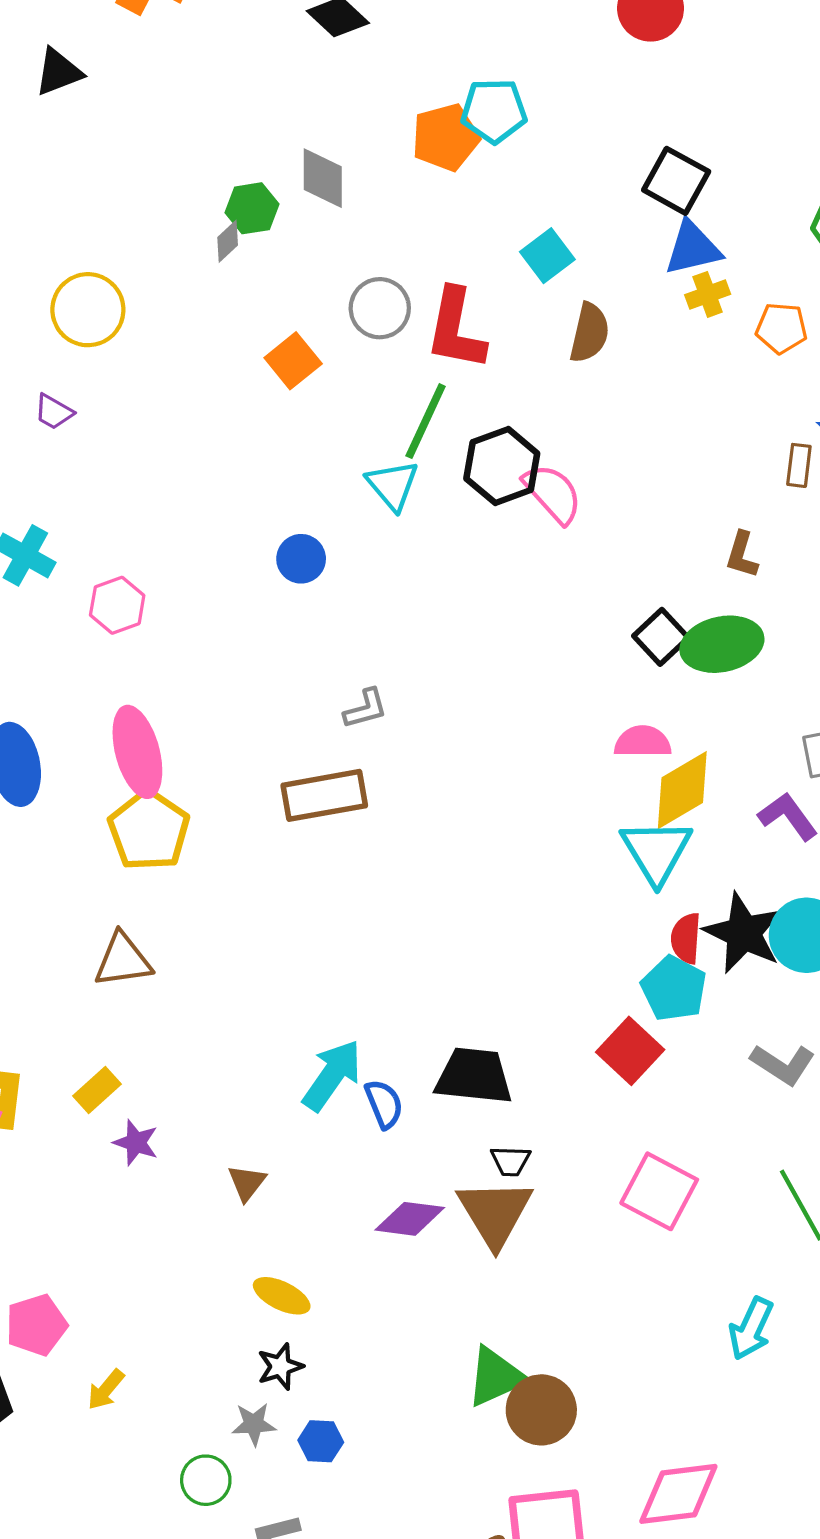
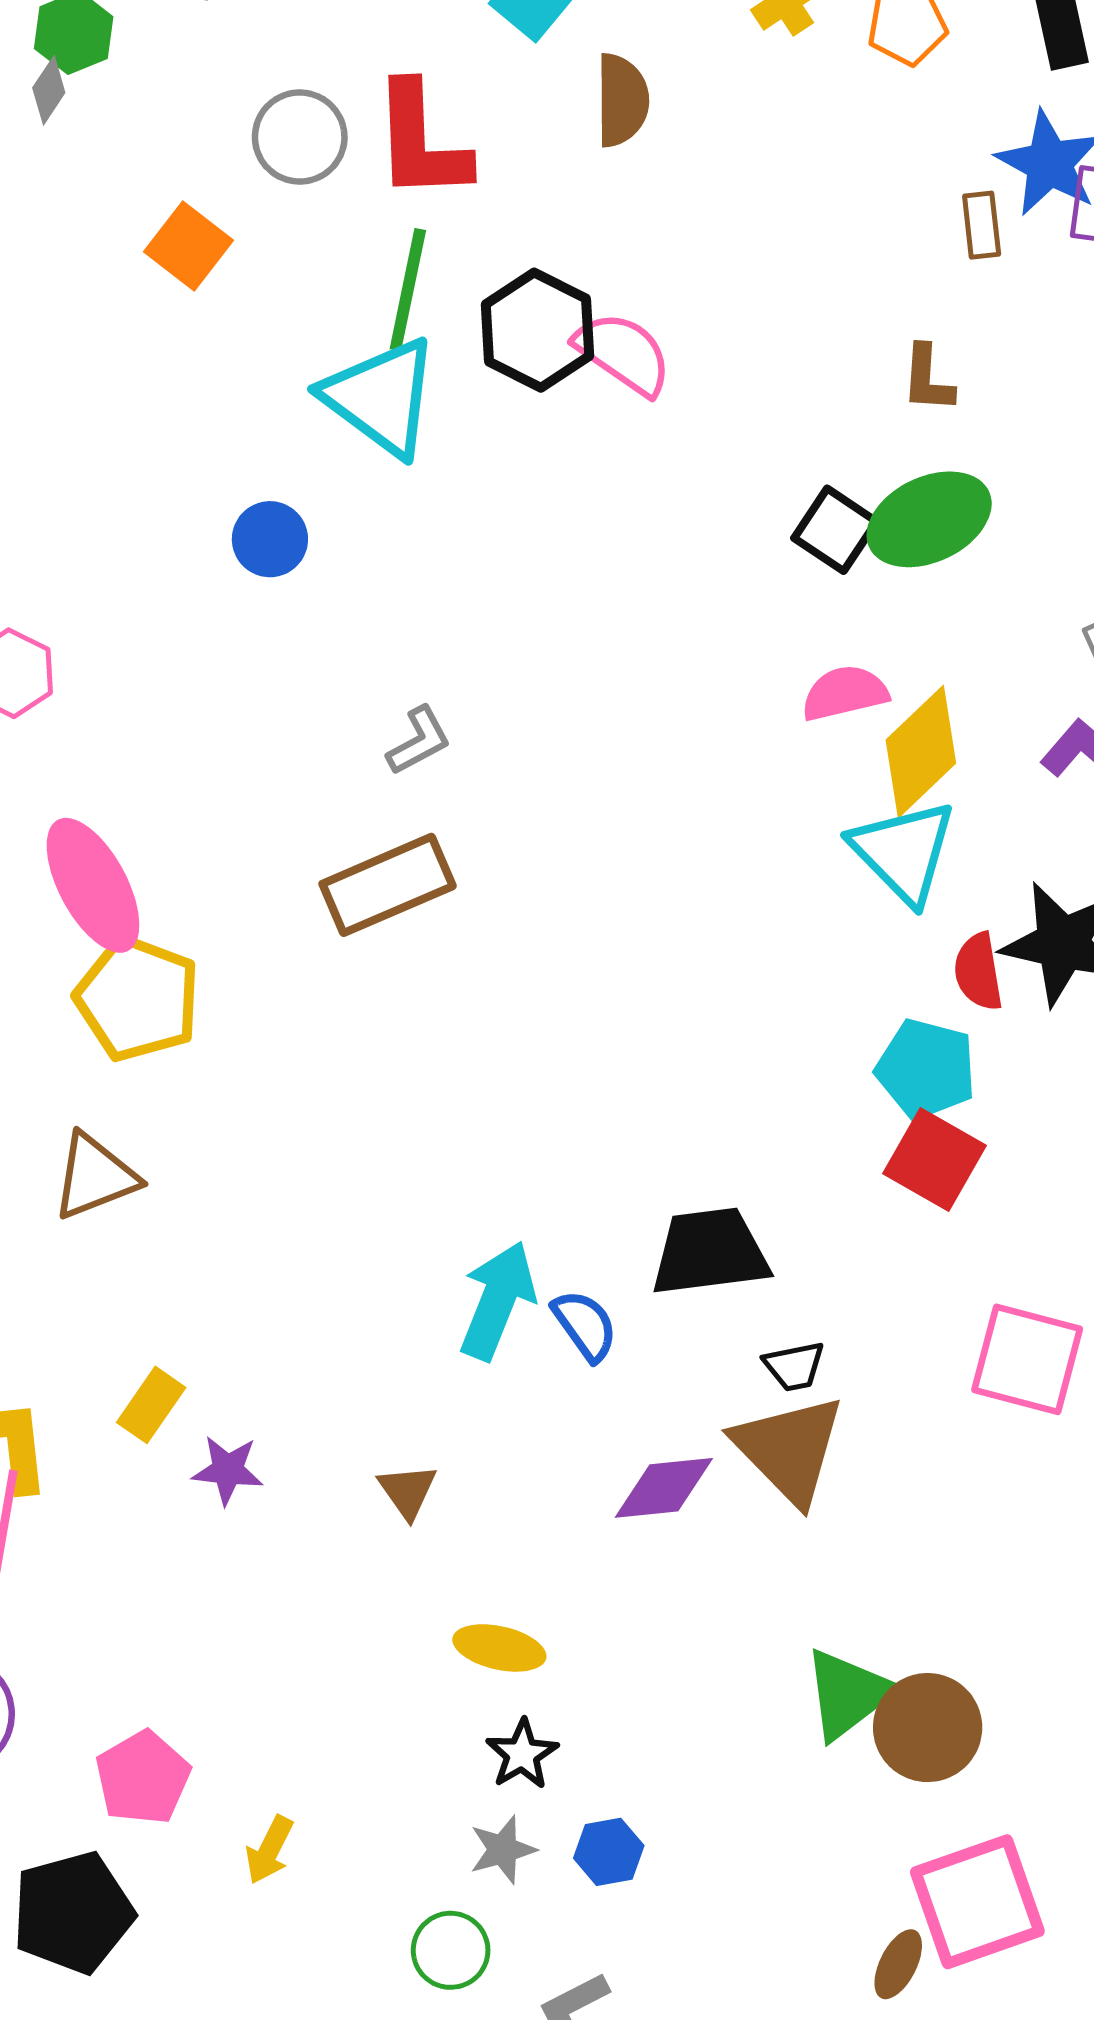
cyan triangle: (393, 485) -> (381, 397), size x1.5
brown triangle: (123, 960) -> (95, 1176), moved
cyan pentagon: (674, 989) -> (926, 1069), moved

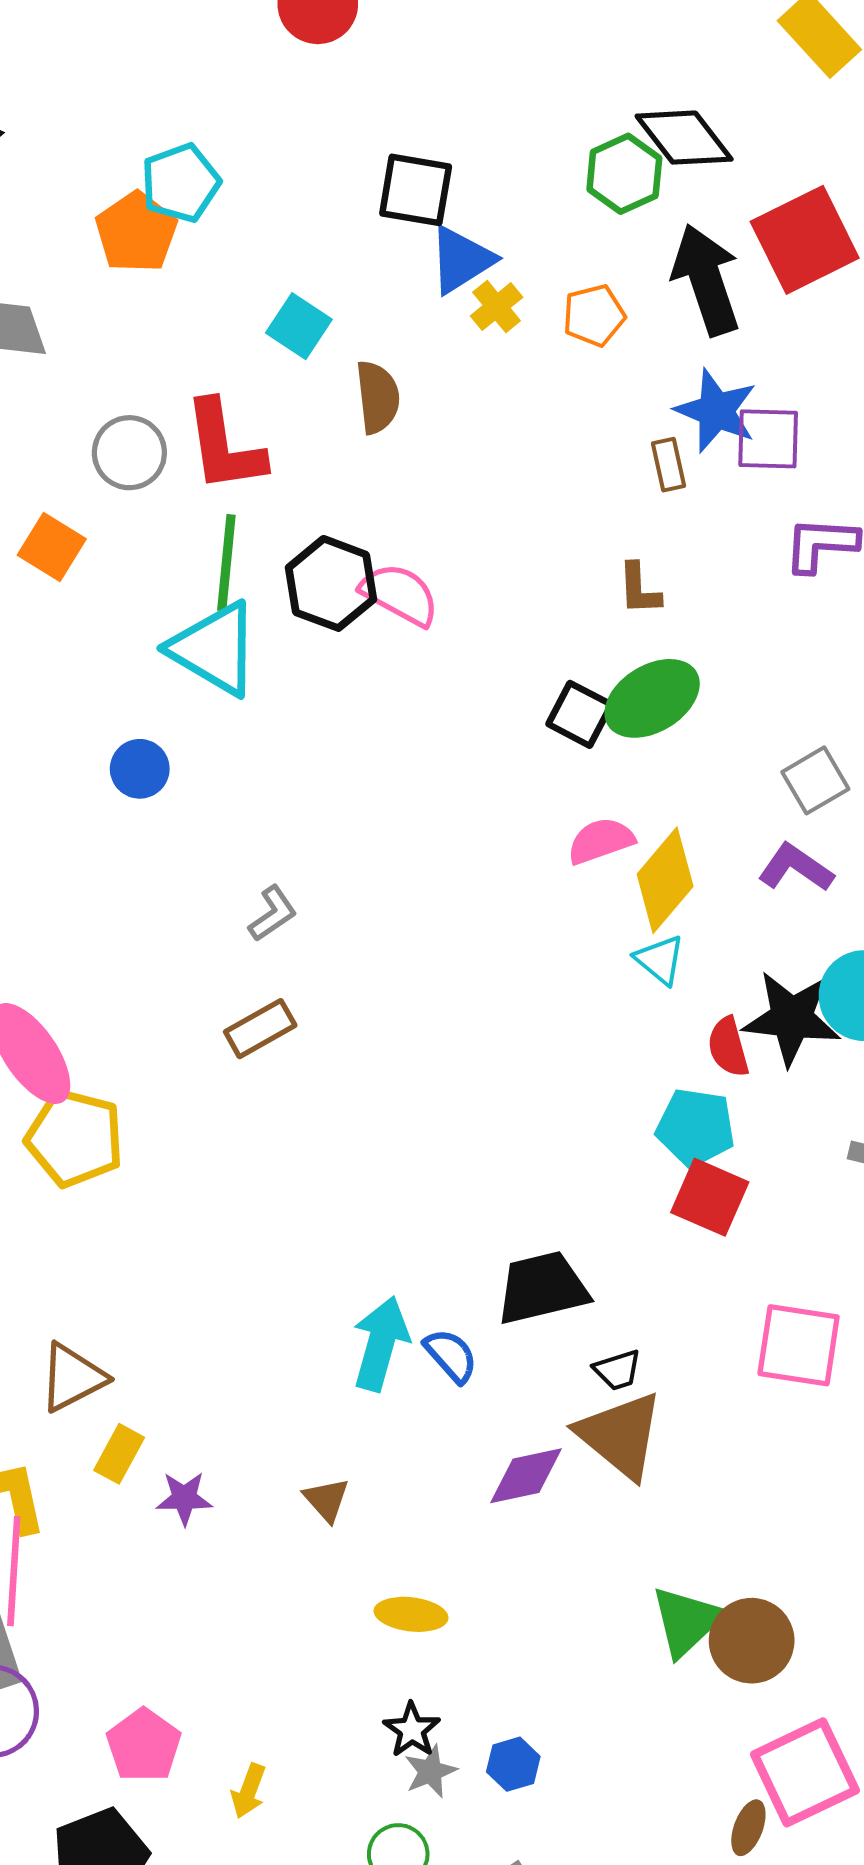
cyan triangle: (904, 852) -> (660, 960), size x0.6
brown rectangle: (388, 885) -> (260, 1029), size x0.7
brown triangle: (95, 1176) -> (72, 1378), moved
black star: (522, 1754) -> (412, 1730), moved

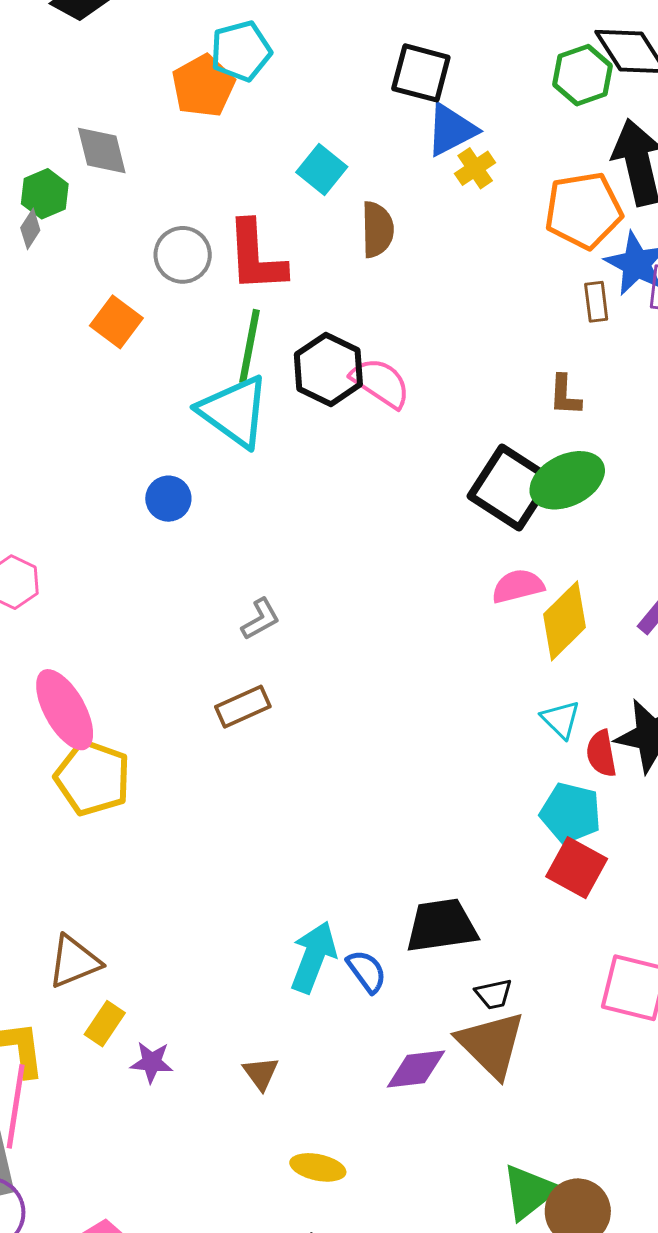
orange pentagon: (594, 315) -> (583, 210), moved, size x1.6
black square: (580, 714) -> (511, 487), size x1.6
cyan triangle: (660, 960) -> (561, 719), moved

